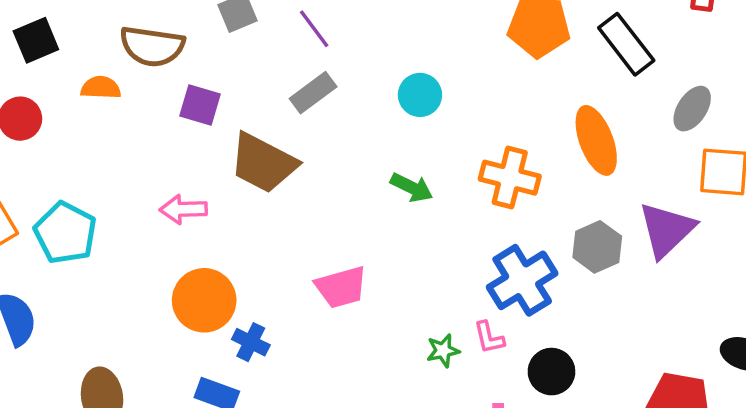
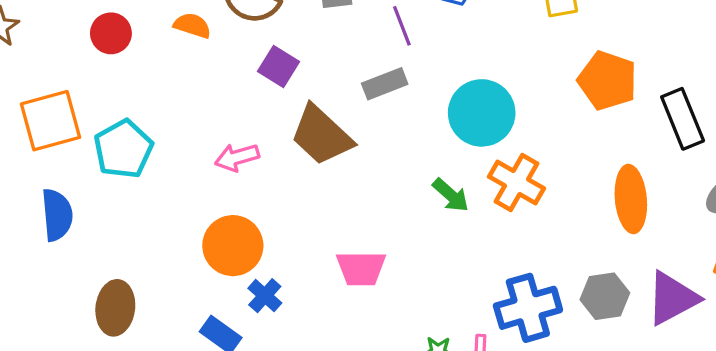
cyan circle: (420, 95) -> (482, 113), size x1.6
orange cross: (510, 178) -> (516, 183), moved
pink arrow: (183, 209) -> (237, 157), turned -30

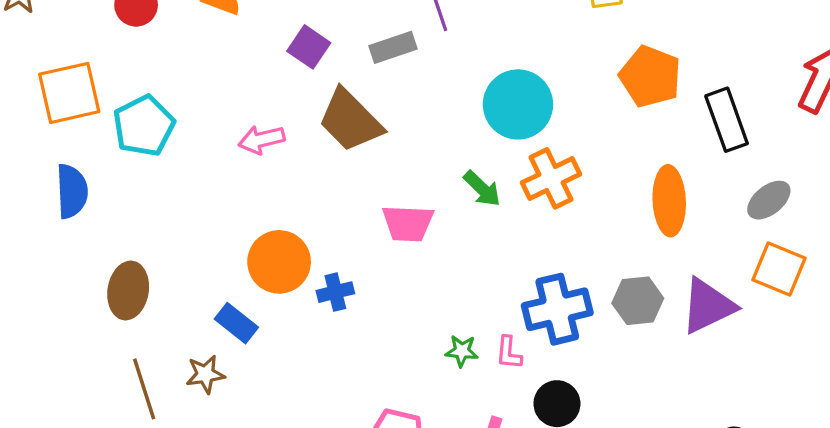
gray rectangle: (385, 84) -> (393, 47), moved
orange cross: (516, 183) -> (551, 178), turned 32
orange circle: (233, 246) -> (279, 262), moved
pink trapezoid: (361, 268) -> (408, 223), moved
blue cross: (265, 296) -> (335, 292), moved, turned 32

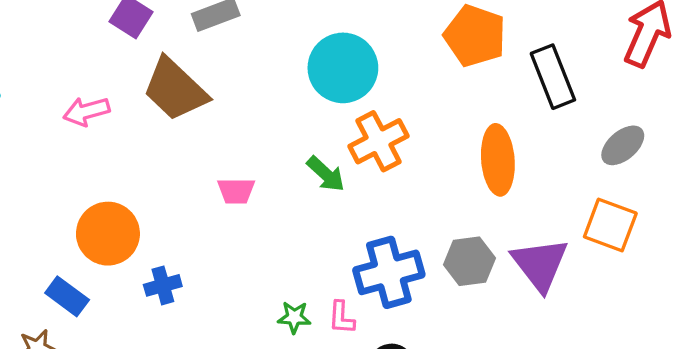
green arrow: (482, 189) -> (326, 174), moved
gray ellipse: (769, 200) -> (623, 145), moved
pink trapezoid: (408, 223) -> (236, 191), size x0.7
blue cross: (335, 292) -> (163, 285), moved
purple triangle: (708, 306) -> (540, 264), turned -40

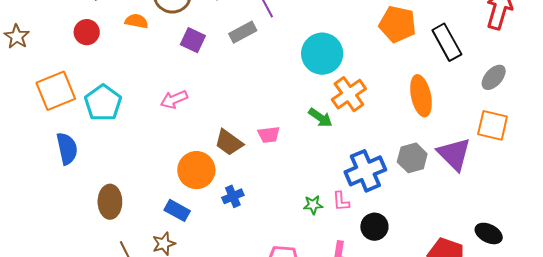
brown trapezoid: (175, 89) -> (229, 142), moved, size x0.7

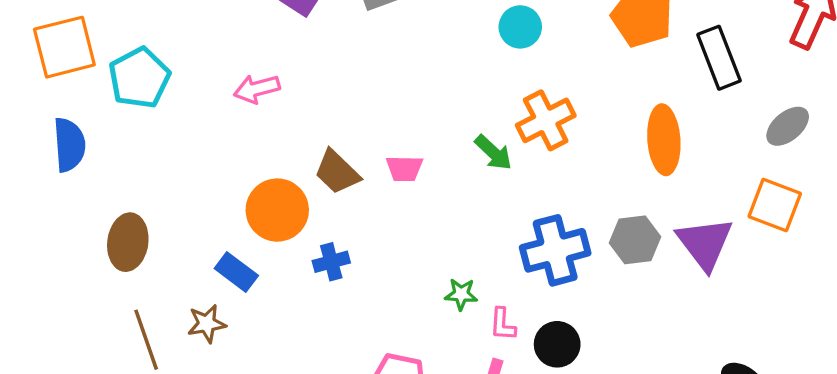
cyan circle: (322, 54) -> (520, 27), moved, size x0.6
pink L-shape: (341, 201) -> (503, 324), moved

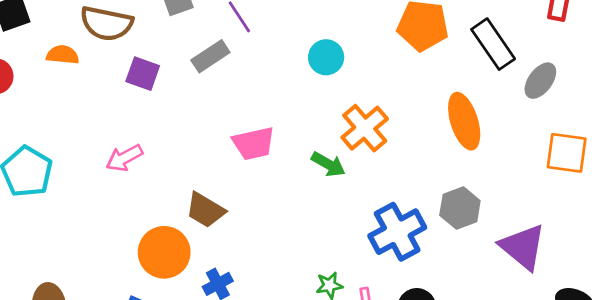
gray ellipse: (788, 126) -> (540, 81), moved
pink trapezoid: (404, 169) -> (254, 143), moved, size x1.4
purple triangle: (705, 243) -> (523, 247), moved

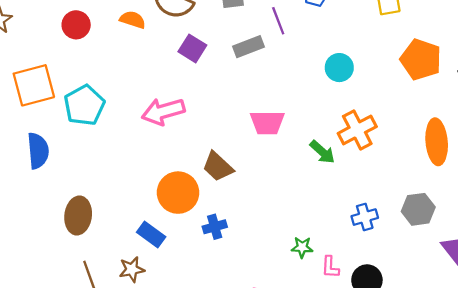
pink arrow: (124, 158) -> (163, 111), size x1.4
blue cross: (397, 232) -> (365, 217), size x0.6

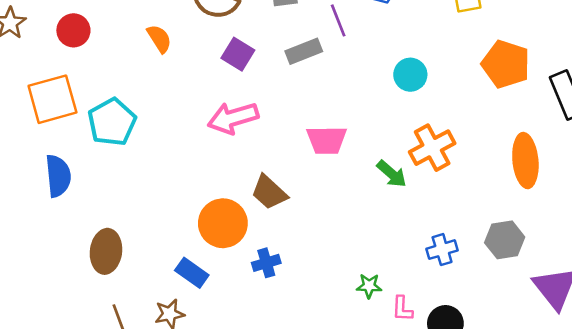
orange semicircle: (133, 20) -> (159, 39), moved, turned 40
red circle: (76, 25) -> (73, 30), moved
pink arrow: (163, 111) -> (233, 118), moved

